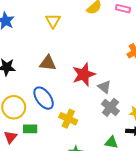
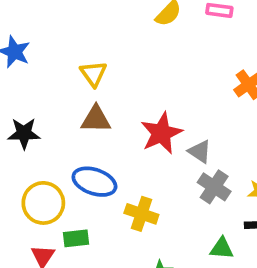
yellow triangle: (53, 21) -> (93, 74), moved
blue ellipse: (44, 98) -> (94, 182), turned -30

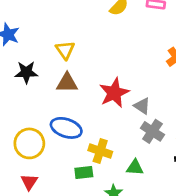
black star: (24, 133) -> (26, 72), moved
green rectangle: (76, 238) -> (84, 172), moved
green triangle: (222, 248) -> (135, 167), moved

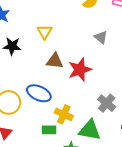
brown triangle: (67, 83) -> (55, 61), moved
gray triangle: (142, 106) -> (101, 37), moved
green triangle: (135, 167) -> (90, 130), size x1.6

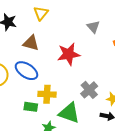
brown triangle: (55, 61) -> (31, 43), moved
yellow cross: (64, 114) -> (47, 94), turned -30

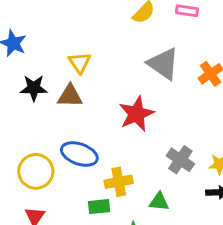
gray triangle: (93, 27) -> (163, 64), size x1.6
brown triangle: (31, 43) -> (70, 96), moved
green triangle: (69, 113) -> (159, 202), size x0.6

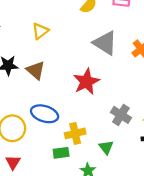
yellow triangle: (80, 63) -> (40, 31), moved, turned 30
brown triangle: (70, 96) -> (36, 70), turned 42
green triangle: (159, 202) -> (106, 147), turned 49

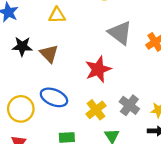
yellow triangle: (40, 31) -> (57, 15), turned 30
yellow cross: (75, 133) -> (96, 110), moved, turned -30

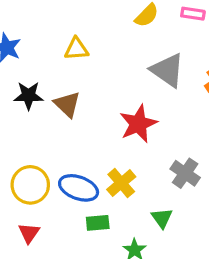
blue ellipse: (54, 97) -> (79, 188), moved
yellow cross: (96, 110) -> (121, 183), moved

